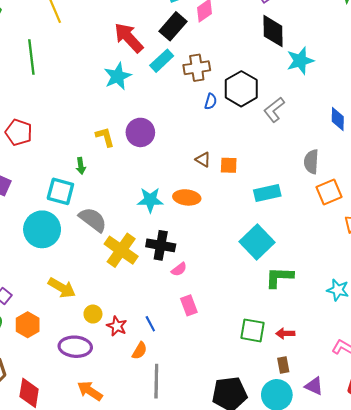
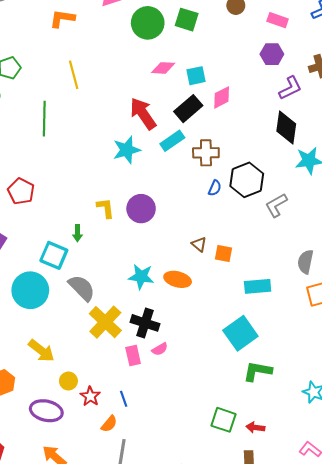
pink rectangle: (189, 305) -> (133, 356), moved

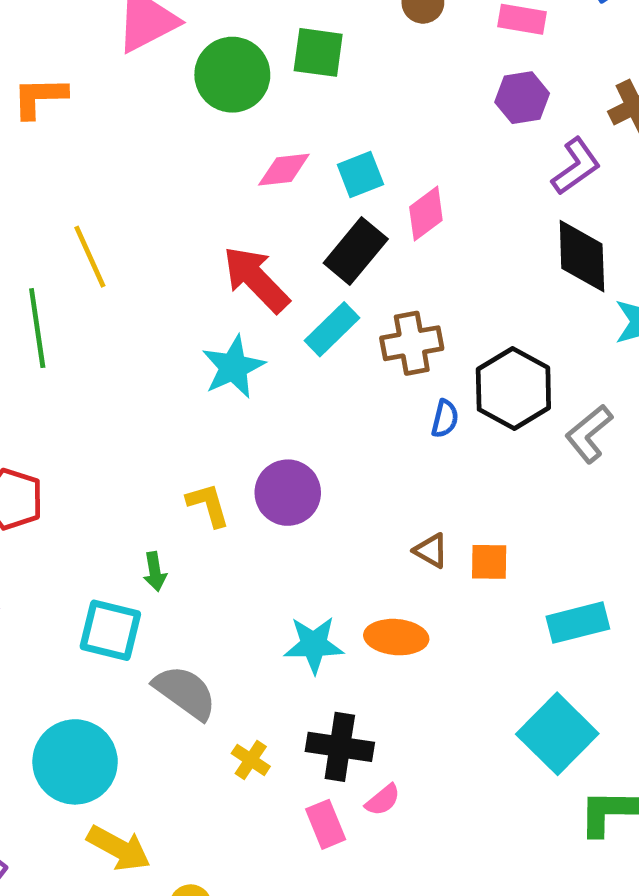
yellow line: (74, 75) -> (90, 257), moved
cyan circle: (30, 290) -> (75, 762), moved
yellow cross: (105, 322) -> (251, 760), size x0.5

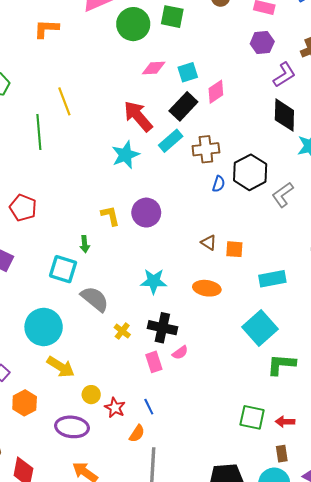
orange ellipse: (396, 637) -> (207, 288), moved

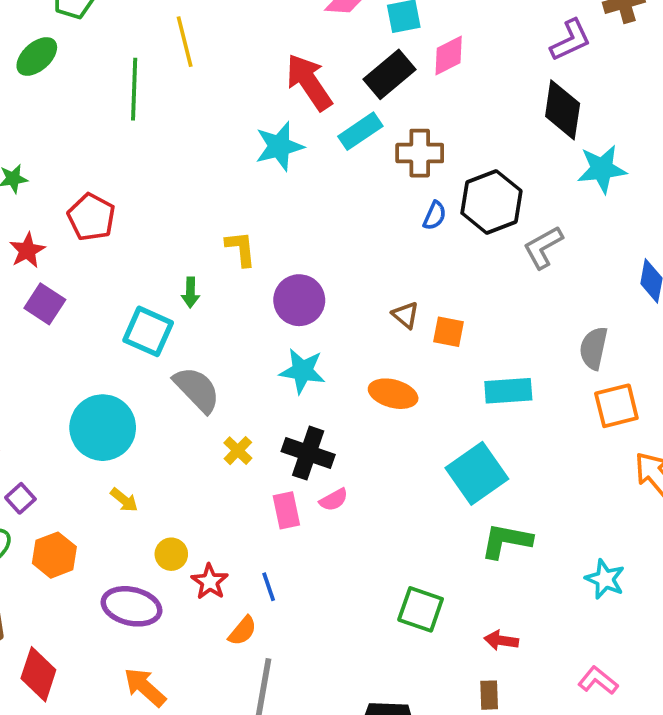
purple circle: (146, 213) -> (299, 300), moved
yellow arrow: (61, 367) -> (124, 500), size x0.6
green square: (252, 417) -> (421, 609), moved

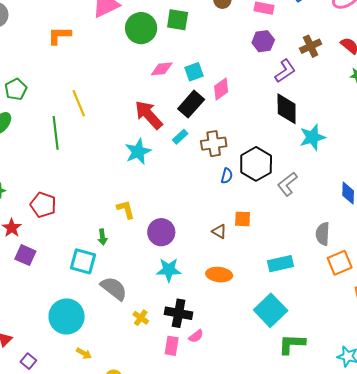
cyan rectangle: (360, 131) -> (180, 137), size x0.7
orange square: (449, 332) -> (243, 219), moved
pink rectangle: (286, 510) -> (172, 346), turned 30

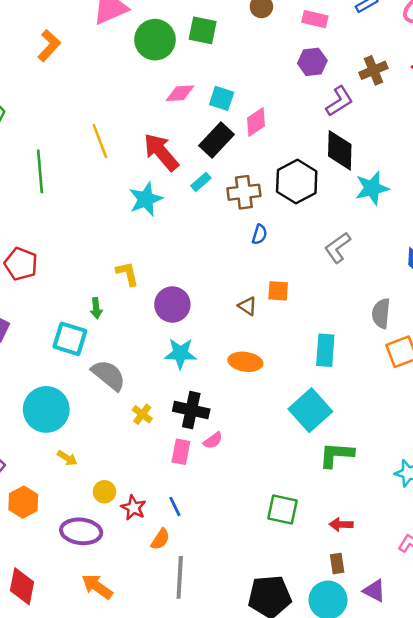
orange L-shape: (59, 35) -> (49, 46), turned 130
cyan square: (194, 72) -> (222, 98), turned 36
yellow line: (79, 103) -> (100, 141), moved
black hexagon: (256, 164) -> (297, 181), moved
cyan rectangle: (281, 264) -> (325, 350), turned -75

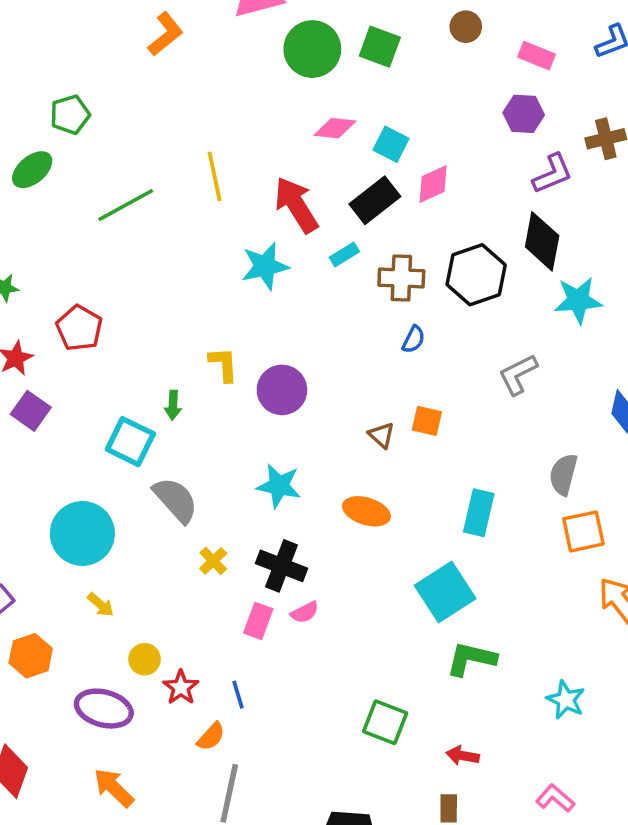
green line: (40, 171) -> (126, 205), turned 57
purple circle: (172, 305) -> (282, 390), moved

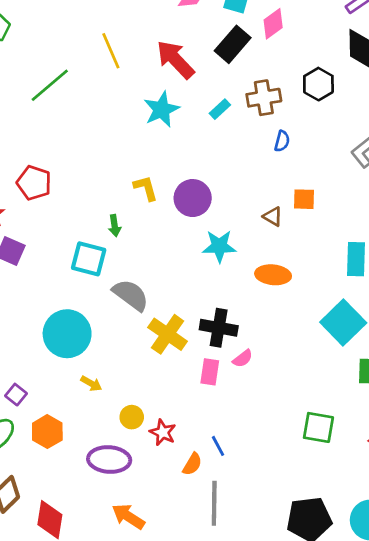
cyan rectangle: (344, 254) -> (220, 109), moved
black hexagon: (476, 275) -> (318, 84), size x0.7
cyan star: (279, 486) -> (219, 246), moved
yellow cross: (213, 561) -> (168, 334), size x1.8
blue line: (238, 695) -> (218, 446), moved

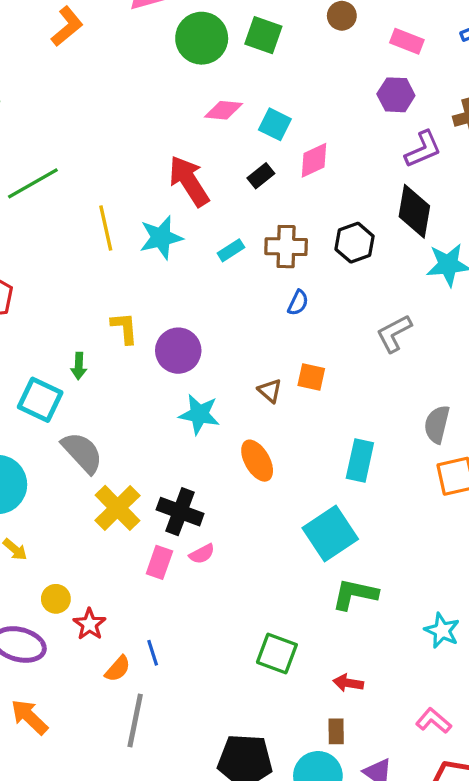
black rectangle: (233, 44) -> (261, 176), size x0.6
yellow line: (111, 51) -> (106, 228), moved
orange ellipse: (273, 275) -> (257, 461), turned 44

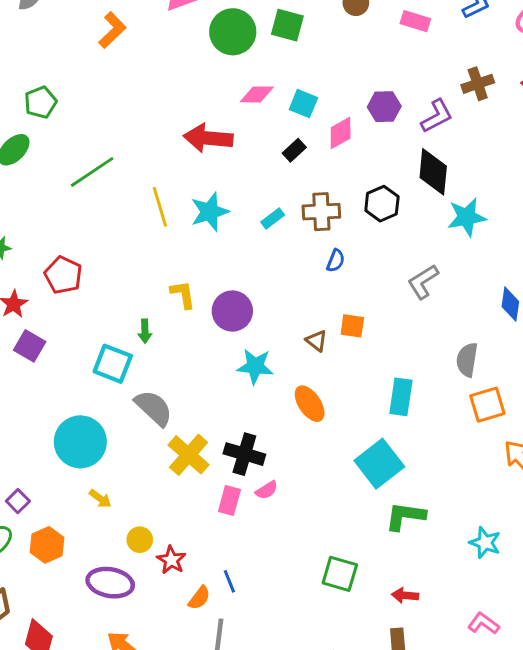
purple hexagon: (396, 95) -> (384, 107), moved
red arrow: (189, 181) -> (208, 138), moved, turned -48

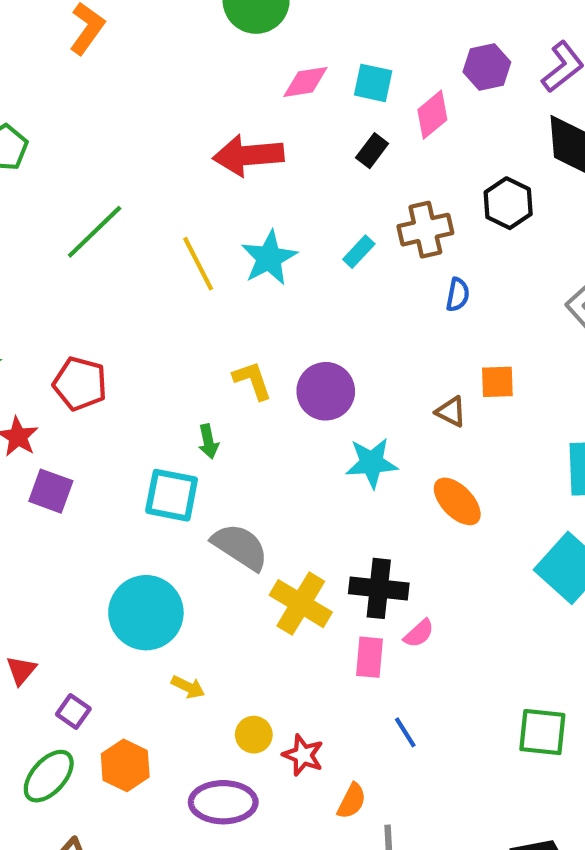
blue line: (229, 581) -> (405, 732), moved

